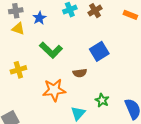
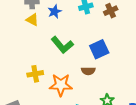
blue square: (99, 51) -> (99, 49), moved
yellow cross: (18, 70) -> (35, 74), moved

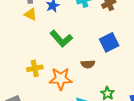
blue square: (99, 49) -> (109, 42), moved

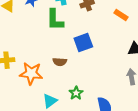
green L-shape: (61, 39) -> (55, 20), moved, turned 35

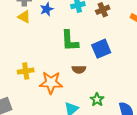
green L-shape: (55, 20) -> (70, 41), moved

